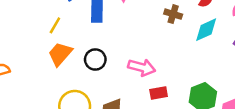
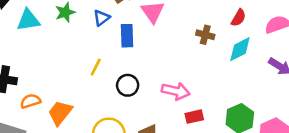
yellow line: (55, 25) -> (96, 67), moved
orange trapezoid: (60, 54) -> (60, 113), moved

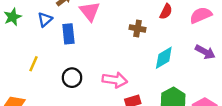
cyan diamond: (240, 49) -> (164, 58), moved
yellow line: (96, 67) -> (33, 64), moved

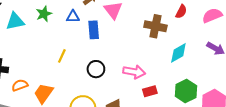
blue triangle: (45, 20) -> (73, 17), turned 40
brown cross: (138, 28) -> (155, 26), size x1.5

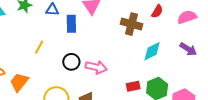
pink arrow: (134, 72) -> (96, 67), moved
red rectangle: (150, 91) -> (133, 86), moved

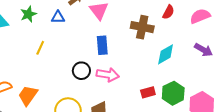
blue rectangle: (71, 24) -> (102, 45), moved
yellow line: (39, 47) -> (40, 48), moved

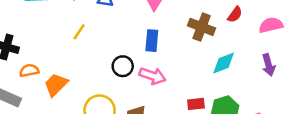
purple arrow: (203, 50) -> (268, 65), turned 36

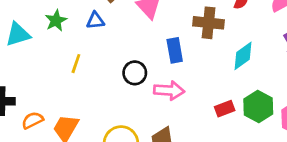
blue rectangle: (152, 41) -> (175, 50), moved
black circle: (123, 66) -> (135, 73), moved

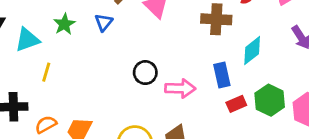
blue triangle: (95, 21) -> (104, 22), turned -42
blue rectangle: (175, 50) -> (222, 75), moved
yellow line: (76, 64) -> (46, 72), moved

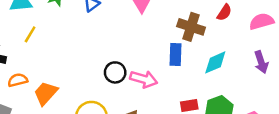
black circle: (145, 73) -> (115, 72), moved
blue rectangle: (222, 75) -> (175, 54), moved

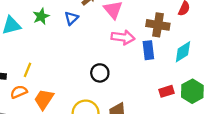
yellow line: (30, 34) -> (27, 70), moved
pink arrow: (144, 79) -> (123, 37), moved

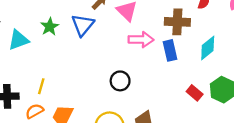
blue triangle: (71, 18) -> (83, 25), size x1.5
red rectangle: (166, 91) -> (195, 93), turned 64

